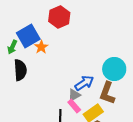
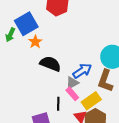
orange star: (41, 47) -> (35, 42), moved
black semicircle: (20, 70) -> (50, 64), moved, turned -65

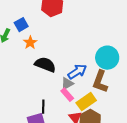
blue square: (26, 24) -> (21, 25), size x0.6
black line: (58, 104) -> (43, 107), moved

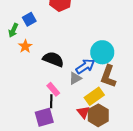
orange star: (30, 43) -> (25, 46), moved
cyan circle: (107, 58) -> (102, 52), moved
pink rectangle: (67, 95) -> (53, 89), moved

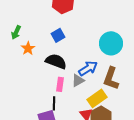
blue square: (29, 19) -> (58, 35), moved
cyan circle: (102, 52) -> (111, 43), moved
pink rectangle: (53, 89) -> (60, 84), moved, turned 48

